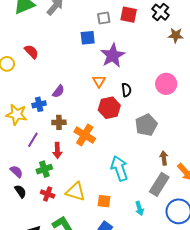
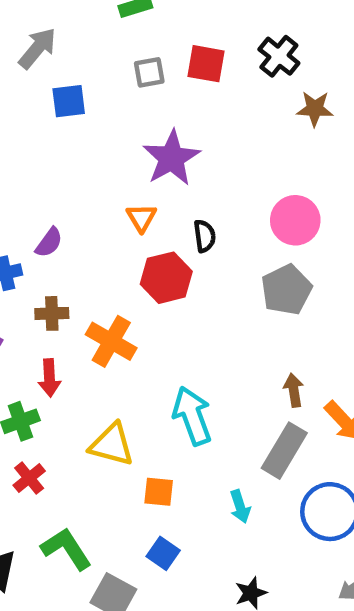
blue square: (88, 38) -> (69, 101), moved
gray pentagon: (146, 125) -> (286, 290), moved
yellow triangle: (75, 192) -> (112, 445), moved
red cross: (48, 194) -> (29, 478), turned 32

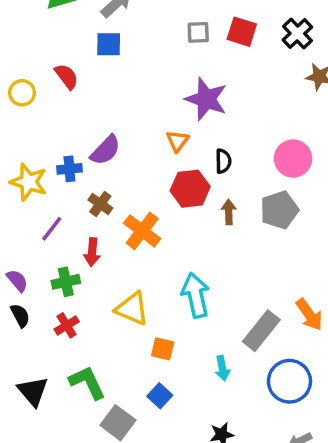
blue square: (69, 101) -> (109, 44), moved
purple star: (171, 158) -> (206, 99), turned -30
purple semicircle: (49, 243) -> (105, 150), size x1.4
brown cross: (52, 313) -> (100, 204), turned 30
brown arrow: (294, 390) -> (229, 212), moved

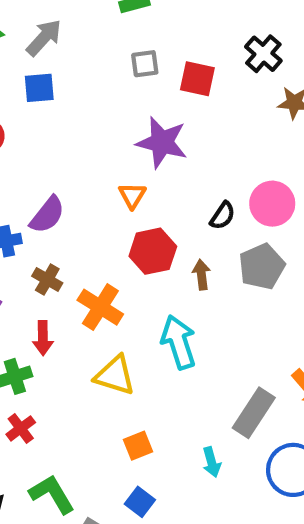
red square: (242, 32) -> (197, 79), moved
black semicircle: (223, 161) -> (223, 216), moved, turned 40
cyan arrow: (196, 295) -> (179, 342), moved
yellow triangle: (132, 309) -> (115, 375), moved
orange square: (163, 349) -> (138, 446), turned -30

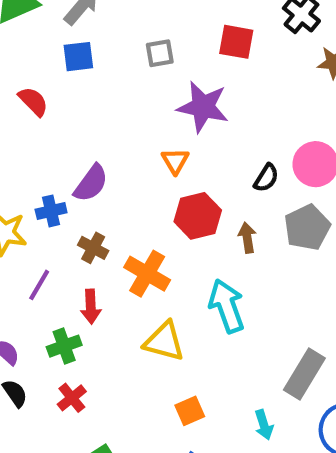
gray square: (145, 64) -> (160, 53), moved

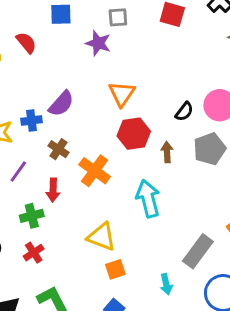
purple star: (203, 107) -> (98, 43), moved, size x0.7
orange triangle: (175, 161) -> (122, 94), size x1.4
yellow triangle: (164, 341) -> (102, 237), moved

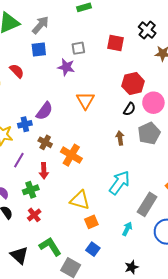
red hexagon: (134, 134) -> (133, 84), moved
cyan arrow: (148, 199) -> (119, 183), moved, turned 55
cyan arrow: (166, 284) -> (127, 229), turned -136

